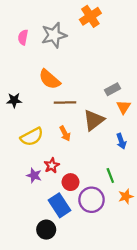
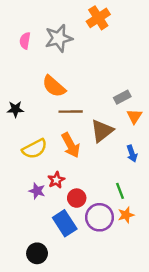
orange arrow: (65, 133) -> (71, 145), size x1.5
orange star: (126, 196) -> (126, 215), moved
black circle: (46, 230) -> (37, 253), moved

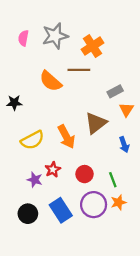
orange cross: (98, 18) -> (92, 46), moved
brown line: (71, 112) -> (79, 70), moved
red circle: (77, 198) -> (85, 174), moved
black circle: (37, 253) -> (28, 214), moved

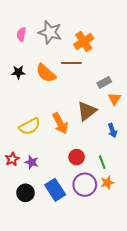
gray star: (55, 36) -> (50, 32), turned 30
black star: (14, 103) -> (18, 72), moved
red star: (53, 170) -> (12, 159), moved

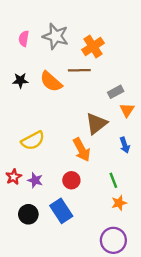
orange arrow: (60, 123) -> (82, 150), moved
red circle: (77, 157) -> (71, 180), moved
purple circle: (85, 185) -> (113, 240), moved

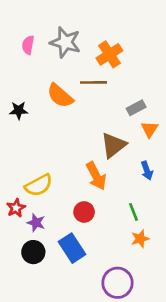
black star: (20, 80) -> (19, 110), moved
yellow semicircle: (33, 141) -> (39, 185), moved
purple star: (35, 180) -> (36, 223), moved
purple circle: (113, 240) -> (117, 283), moved

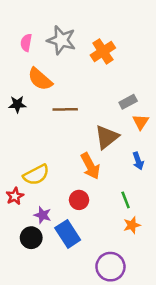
brown line: (93, 82) -> (65, 109), moved
orange semicircle: (60, 96) -> (40, 79), moved
purple star: (36, 223) -> (43, 215), moved

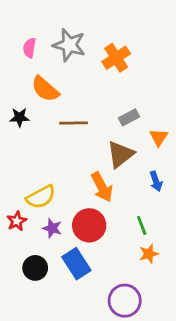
gray rectangle: (128, 102) -> (129, 117), moved
red circle: (79, 200) -> (89, 225), size x1.5
purple star: (43, 215) -> (52, 228), moved

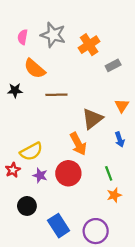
gray rectangle: (129, 117) -> (113, 65), moved
blue rectangle: (76, 264) -> (59, 226), moved

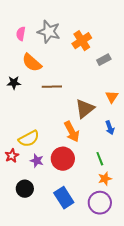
blue rectangle: (59, 226) -> (64, 198), moved
purple circle: (96, 231) -> (100, 203), moved

